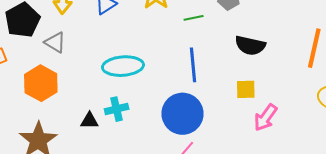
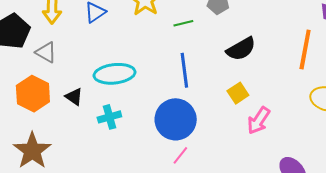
black semicircle: (250, 45) -> (241, 49), turned -40
yellow square: (246, 89) -> (238, 93), turned -30
black triangle: (89, 121) -> (74, 97), moved, turned 36

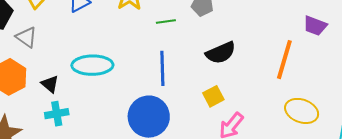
cyan cross: (109, 117) -> (57, 114), moved

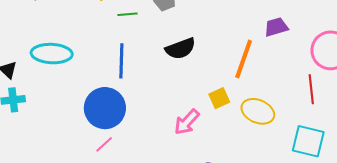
purple trapezoid: (315, 26) -> (276, 27), turned 140
yellow square: (213, 96) -> (219, 98), moved

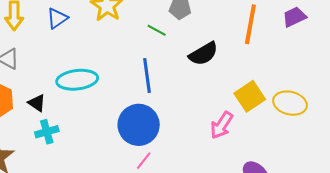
green line: (128, 14) -> (157, 30), moved, turned 42
orange line: (244, 59) -> (250, 24), moved
yellow square: (219, 98) -> (250, 96), size x1.4

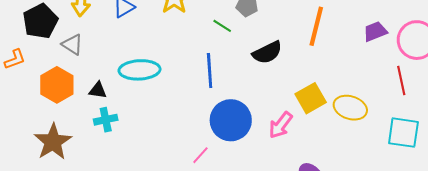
purple trapezoid: (294, 17) -> (375, 31), moved
black triangle: (37, 103) -> (98, 90), turned -30
blue circle: (139, 125) -> (231, 120), moved

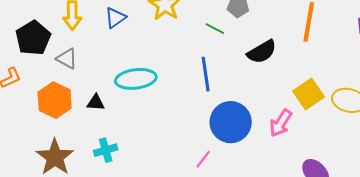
cyan cross: (106, 120) -> (106, 150), moved

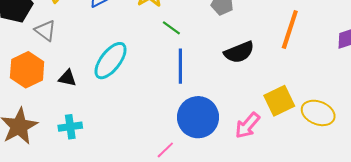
green line: (215, 29) -> (171, 28), moved
cyan ellipse: (136, 79) -> (111, 61), turned -54

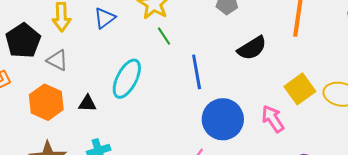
green line: (171, 28) -> (164, 36), moved, turned 30
pink arrow: (247, 125) -> (273, 119), turned 116

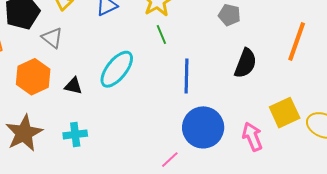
black semicircle: (252, 48) -> (245, 63), turned -48

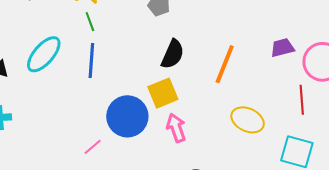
orange line: (297, 42) -> (225, 64), moved
blue line: (186, 76) -> (91, 60), moved
yellow square: (285, 113) -> (163, 93), moved

